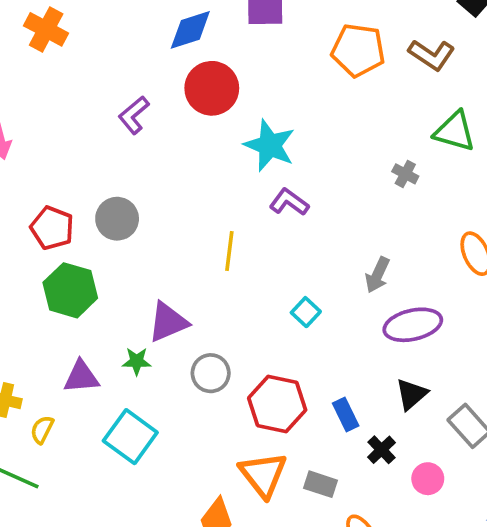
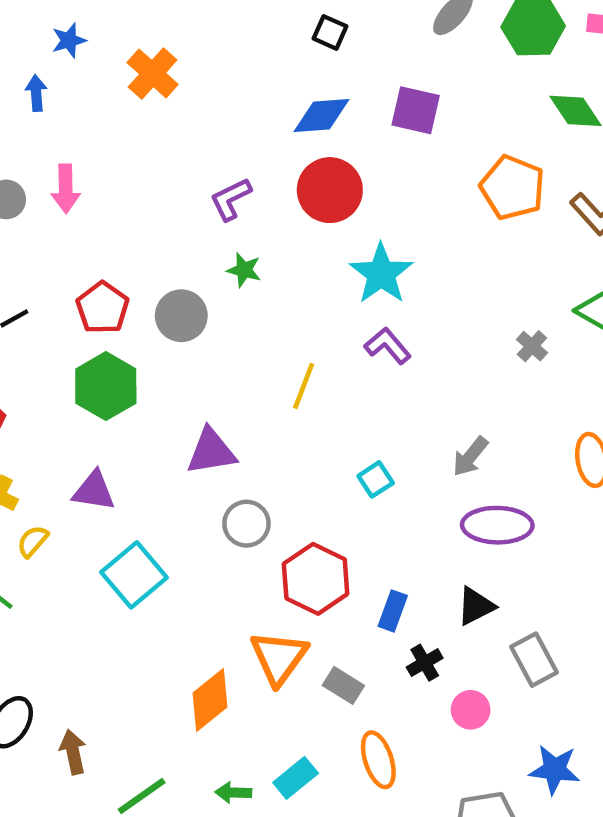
green star: (137, 361) -> (244, 270), moved
blue rectangle: (346, 415) -> (393, 611), turned 32

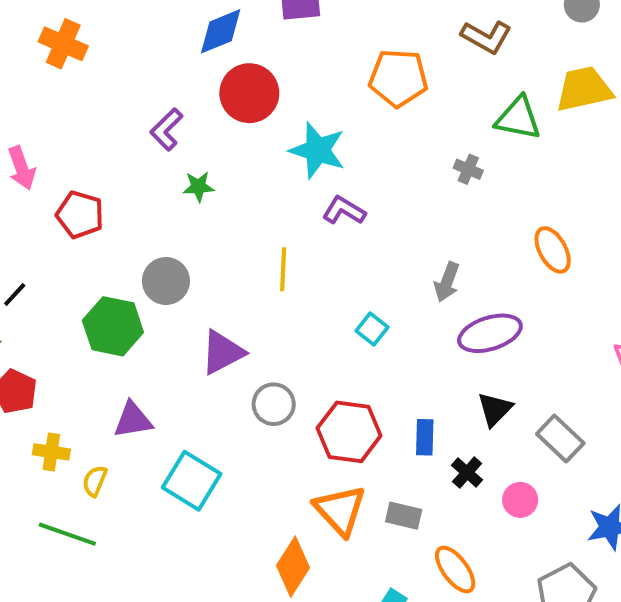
orange pentagon: (512, 188) -> (398, 78), moved
red pentagon: (103, 308) -> (80, 215), moved
gray circle: (181, 316) -> (166, 281), moved

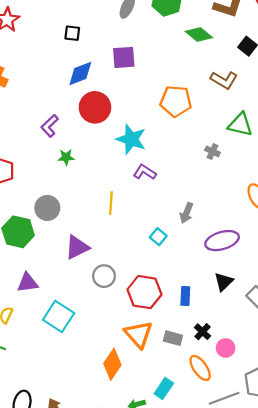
gray arrow: (447, 282) -> (186, 213), moved
black cross: (467, 473) -> (202, 332), moved
pink circle: (520, 500) -> (226, 348), moved

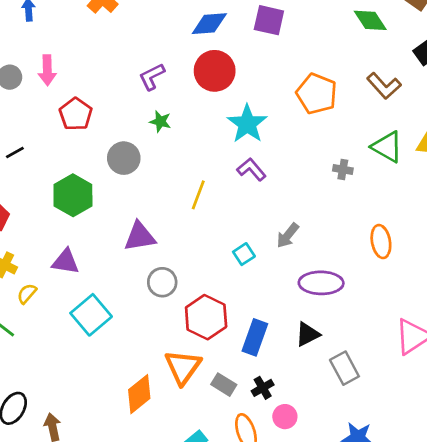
gray cross: (212, 151) -> (343, 170), turned -32
gray circle: (47, 208) -> (124, 158), moved
blue rectangle: (185, 296) -> (255, 337), size x1.4

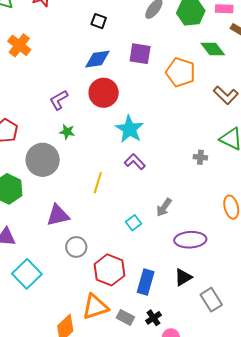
orange pentagon: (317, 94) -> (181, 72), moved
gray circle: (124, 158) -> (43, 160), size x1.4
orange triangle: (183, 367) -> (95, 307), turned 40

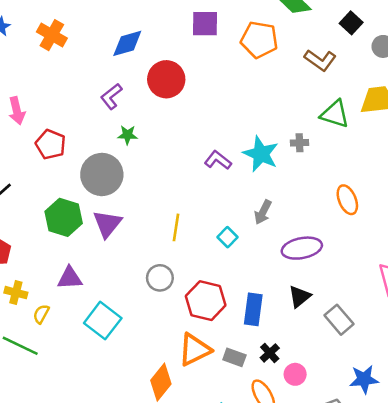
blue diamond: (97, 59) -> (127, 43), moved
cyan star: (130, 129) -> (261, 154), moved
yellow line: (98, 183) -> (176, 227), moved
purple triangle: (58, 215) -> (107, 224), moved, turned -30

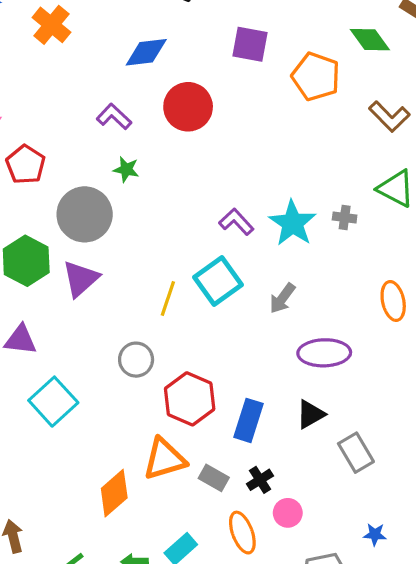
purple L-shape: (111, 96) -> (114, 117), turned 72
cyan square: (227, 237) -> (218, 281), moved, size x1.8
blue star: (364, 379) -> (375, 534), size x0.6

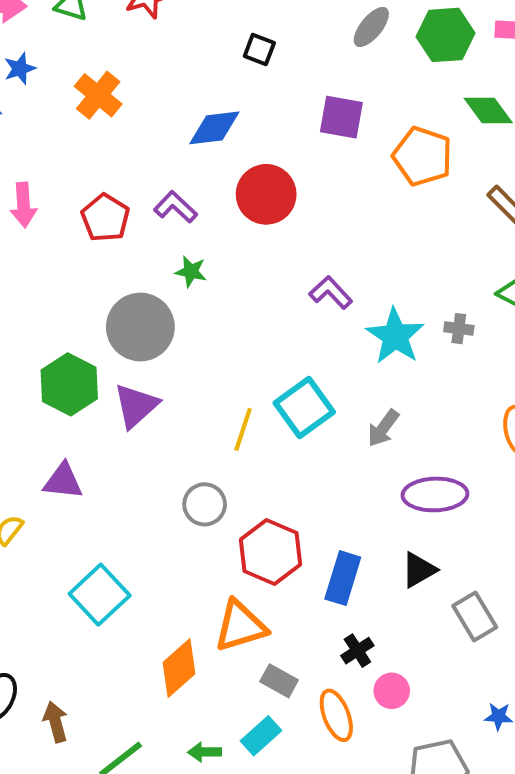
red pentagon: (26, 165) -> (105, 218), moved
purple L-shape: (236, 222) -> (331, 293), moved
cyan square: (53, 402) -> (100, 595), moved
gray rectangle: (214, 478) -> (279, 681), moved

